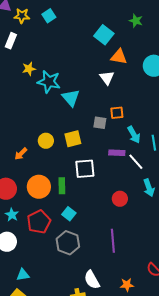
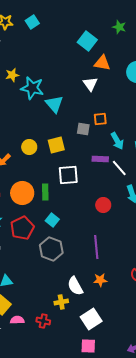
orange star: (127, 285) -> (100, 280), moved

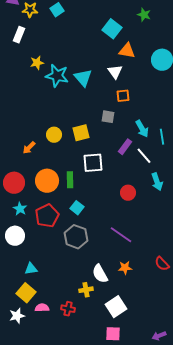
cyan triangle: (54, 104) -> (83, 78), moved
orange square: (100, 119) -> (123, 96), moved
purple rectangle: (100, 159) -> (125, 147), turned -56
purple line: (96, 247) -> (121, 235), turned -50

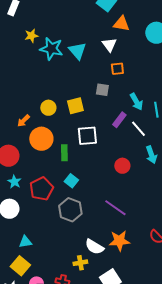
orange circle: (47, 181) -> (41, 139), moved
orange star: (125, 268) -> (119, 241), size x1.5
white semicircle: (100, 274) -> (94, 247), turned -30

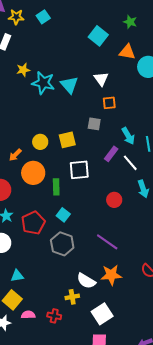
orange triangle: (121, 24) -> (127, 52), moved

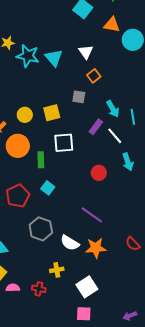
orange square: (109, 103) -> (94, 76), turned -32
gray hexagon: (62, 244) -> (41, 229), moved
white semicircle: (86, 281) -> (70, 243), moved

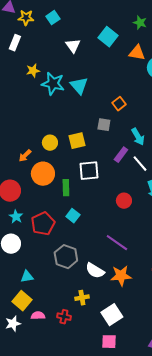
white triangle: (86, 52) -> (73, 46), moved

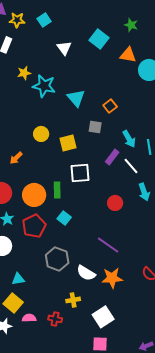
cyan triangle: (79, 86) -> (76, 98), moved
yellow circle: (50, 143) -> (41, 134), moved
orange circle: (43, 174) -> (34, 195), moved

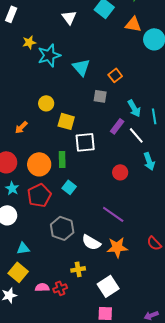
cyan star: (44, 86) -> (49, 55), turned -30
yellow square: (68, 143) -> (66, 121), moved, turned 30
pink semicircle: (29, 318) -> (42, 287), moved
red cross: (55, 319) -> (60, 288), turned -32

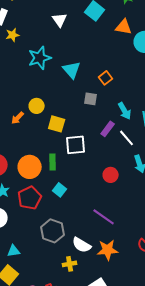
yellow star: (29, 42) -> (13, 35), moved
orange arrow: (21, 127) -> (18, 118), moved
yellow cross: (78, 269) -> (70, 264), moved

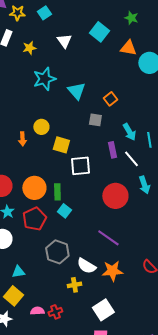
yellow star: (13, 35) -> (29, 48), moved
orange arrow: (18, 118) -> (22, 139), turned -48
purple rectangle: (108, 129) -> (112, 150), turned -49
green rectangle: (53, 162) -> (57, 192), moved
red circle: (111, 175) -> (115, 196), size x1.6

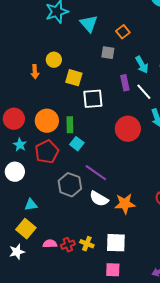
purple line: (108, 238) -> (96, 173), moved
yellow cross: (74, 285) -> (87, 244), moved, turned 32
white square: (103, 310) -> (116, 243), turned 35

